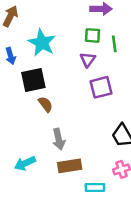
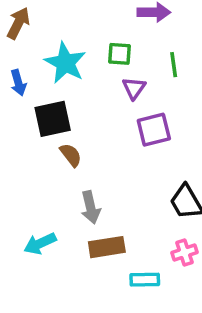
green square: (93, 35) -> (119, 54), moved

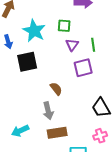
green line: (174, 65) -> (93, 45), moved
brown semicircle: (71, 155) -> (56, 89), moved

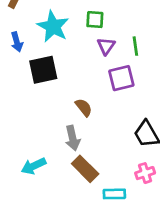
brown rectangle: (57, 133) -> (85, 169), turned 54

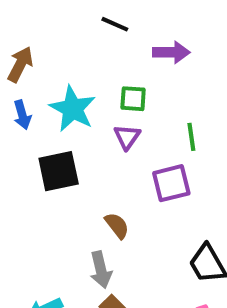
blue arrow: (17, 42) -> (22, 115), moved
purple triangle: (106, 46) -> (127, 137), moved

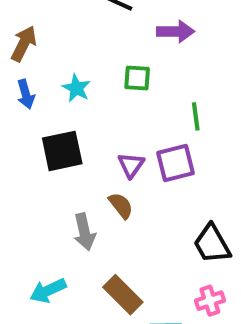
cyan star: (73, 109) -> (76, 88), size x0.6
purple triangle: (127, 137) -> (131, 165), moved
gray arrow: (101, 270) -> (84, 232), moved

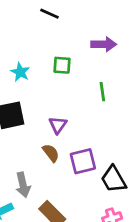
purple arrow: (176, 31) -> (104, 44), moved
purple square: (176, 163) -> (83, 161), moved
gray arrow: (84, 232) -> (23, 185), moved

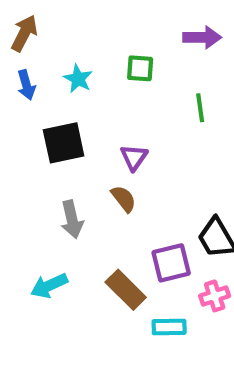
purple square: (83, 161) -> (171, 263), moved
gray arrow: (23, 185) -> (72, 219), moved

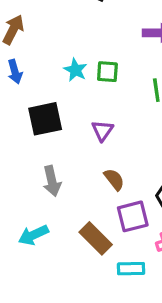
green square: (140, 68) -> (107, 72), moved
cyan star: (78, 79) -> (75, 70), moved
brown semicircle: (124, 199) -> (114, 179), moved

